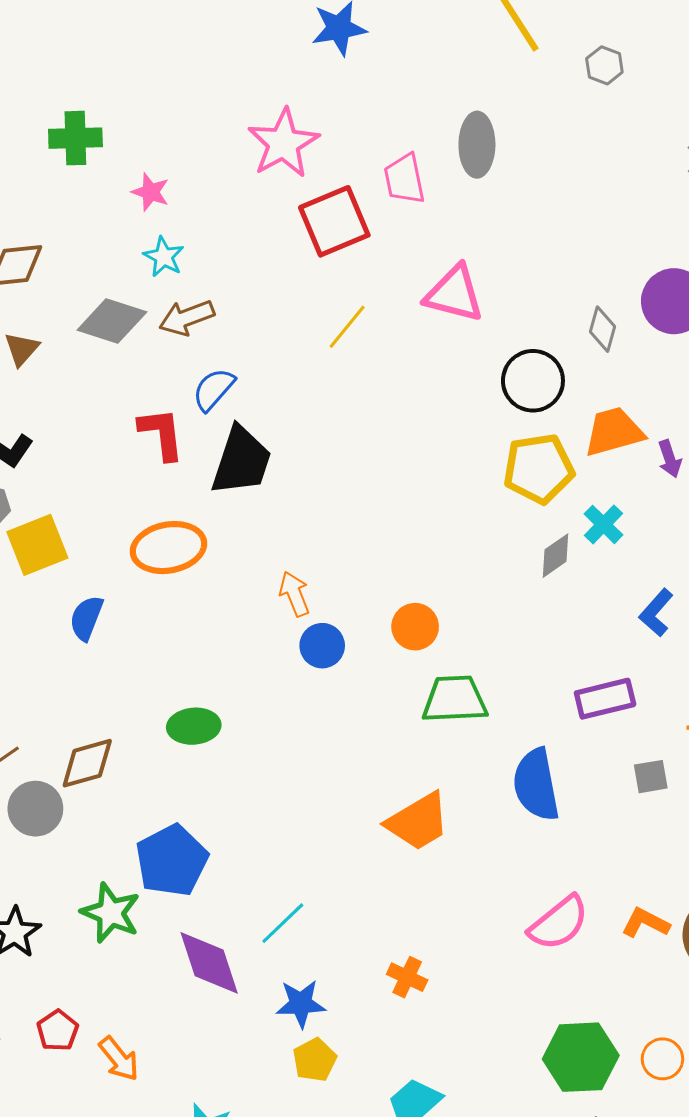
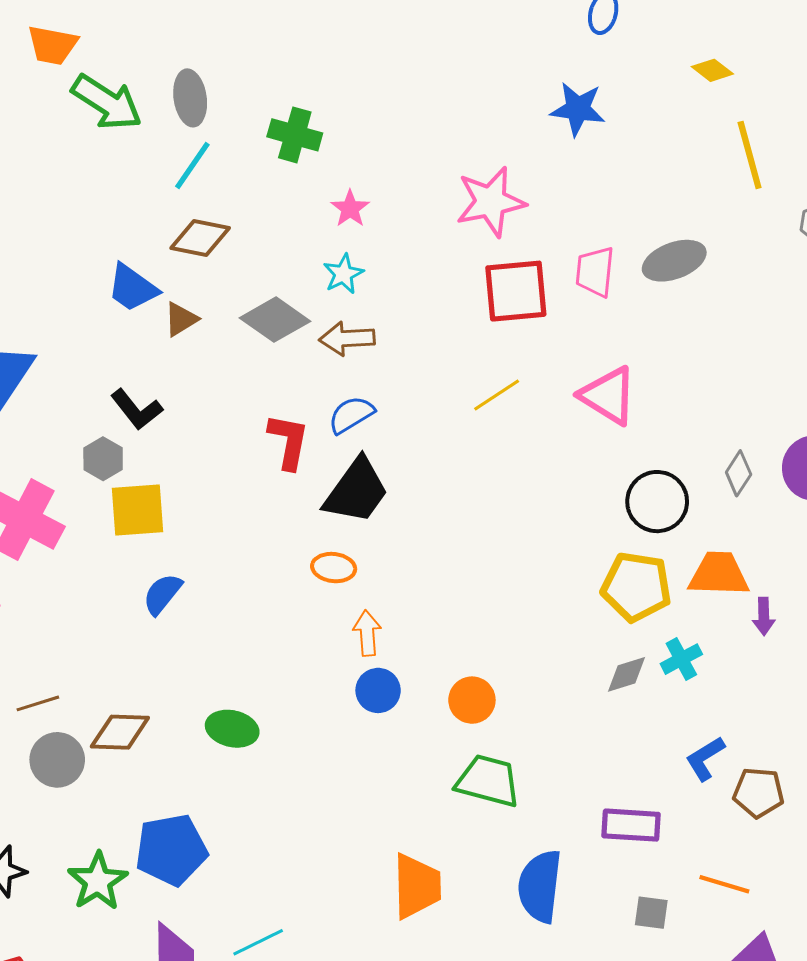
gray ellipse: (477, 145) -> (674, 261), turned 52
orange ellipse: (168, 548) -> (334, 568), moved, size x0.6
orange trapezoid: (418, 822) -> (417, 886), turned -78

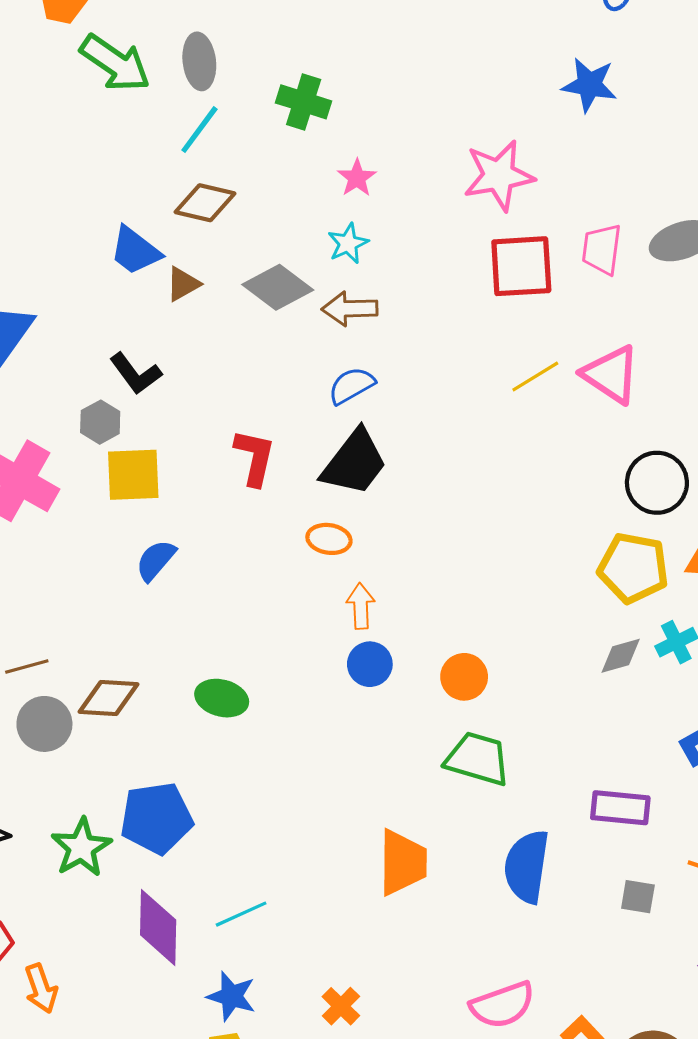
yellow line: (497, 395) -> (535, 376), moved
red L-shape: (289, 441) -> (255, 457), moved

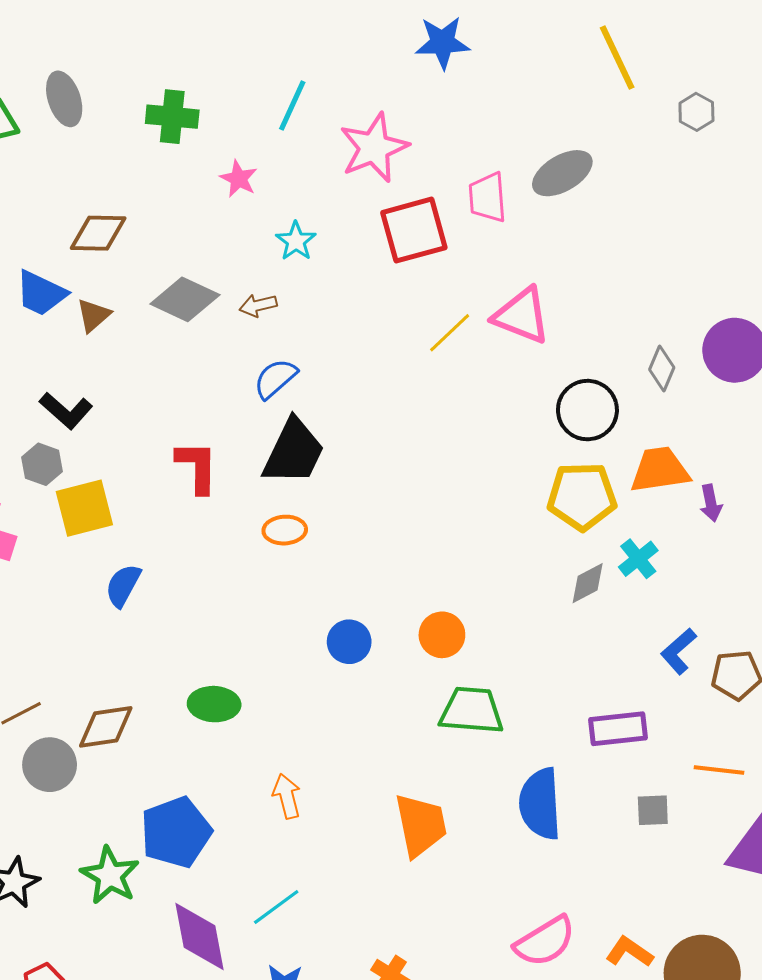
cyan line: (199, 130) -> (292, 106), moved
cyan star: (348, 243) -> (296, 241), moved
brown arrow: (350, 309) -> (258, 305), size x0.7
orange arrow: (361, 606) -> (287, 796), moved

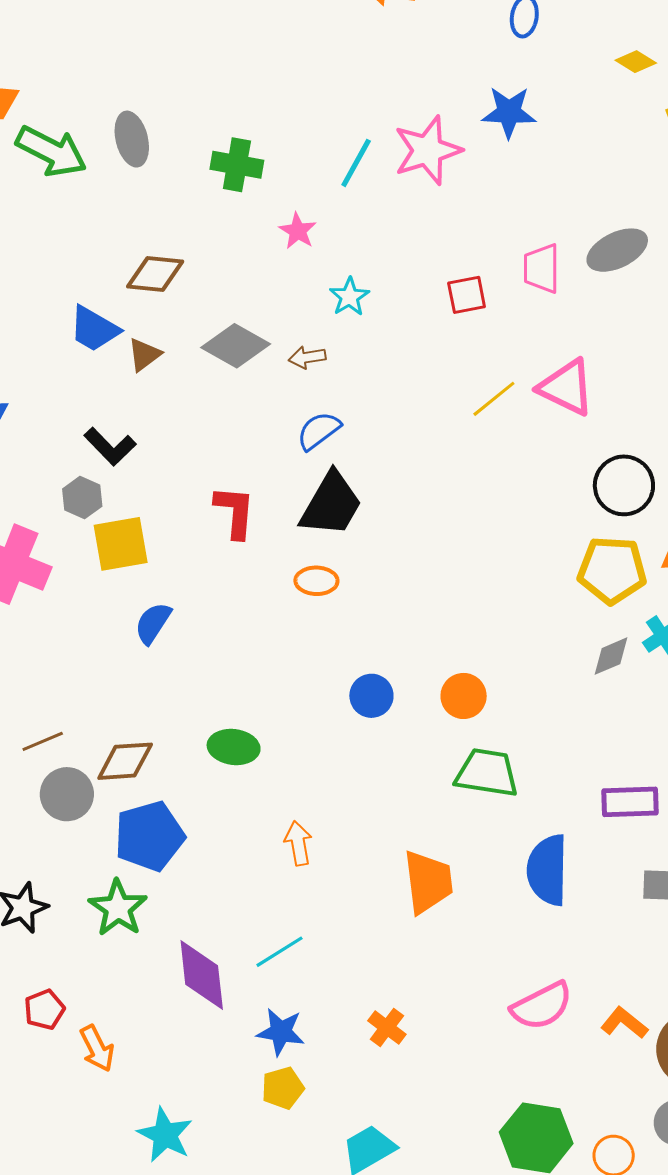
pink star: (374, 148) -> (428, 150), moved
red square: (414, 230) -> (467, 295), size x0.6
blue pentagon: (176, 832) -> (149, 836), moved

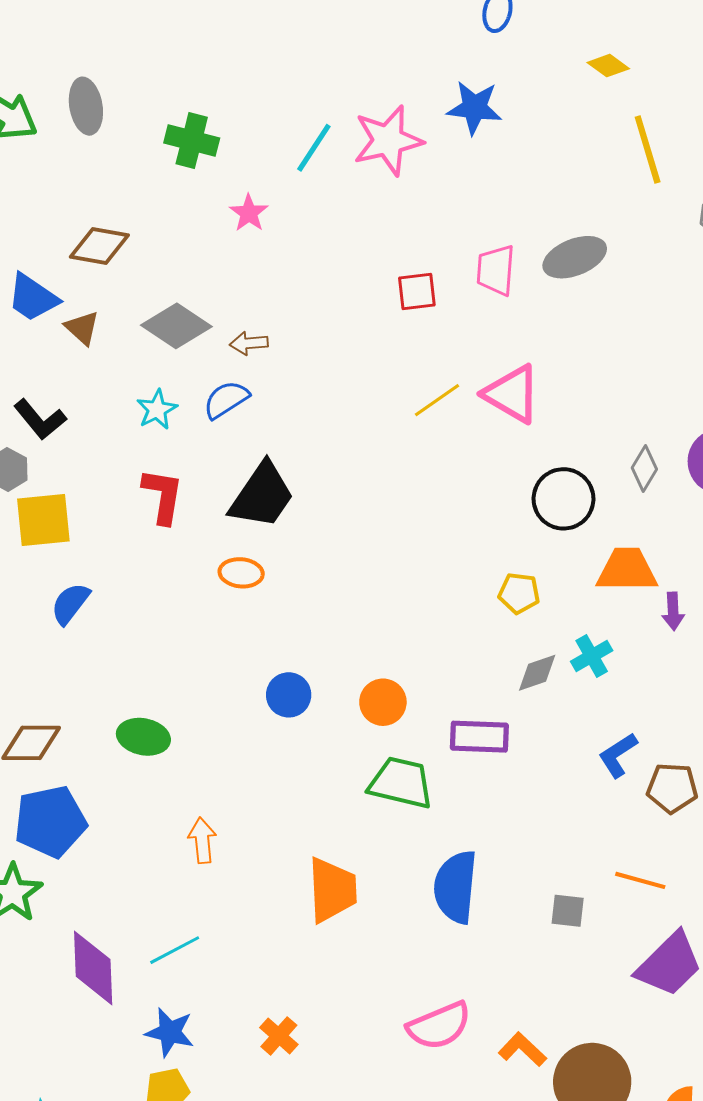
cyan star: (349, 297) -> (157, 410), moved
brown triangle: (144, 355) -> (82, 328), turned -45
blue semicircle: (319, 431) -> (226, 400), moved
yellow pentagon: (612, 570) -> (519, 593), moved, size x0.6
purple rectangle: (630, 802) -> (479, 737), moved

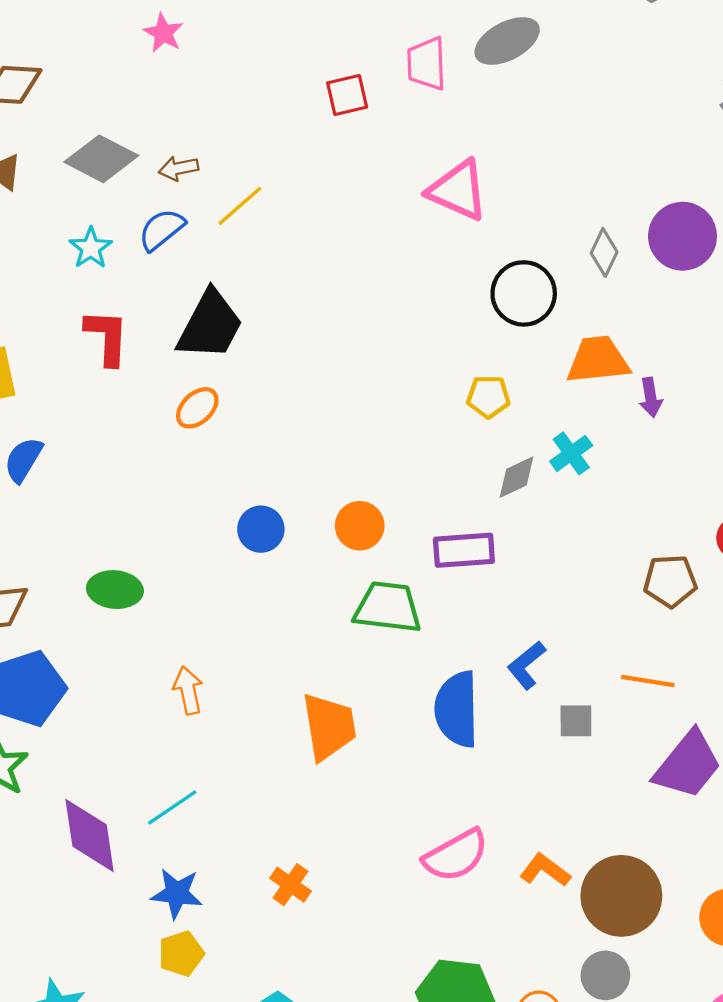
yellow line: (437, 400) -> (240, 206), moved
orange ellipse: (241, 573) -> (197, 408), turned -42
blue L-shape: (618, 755) -> (526, 665), moved

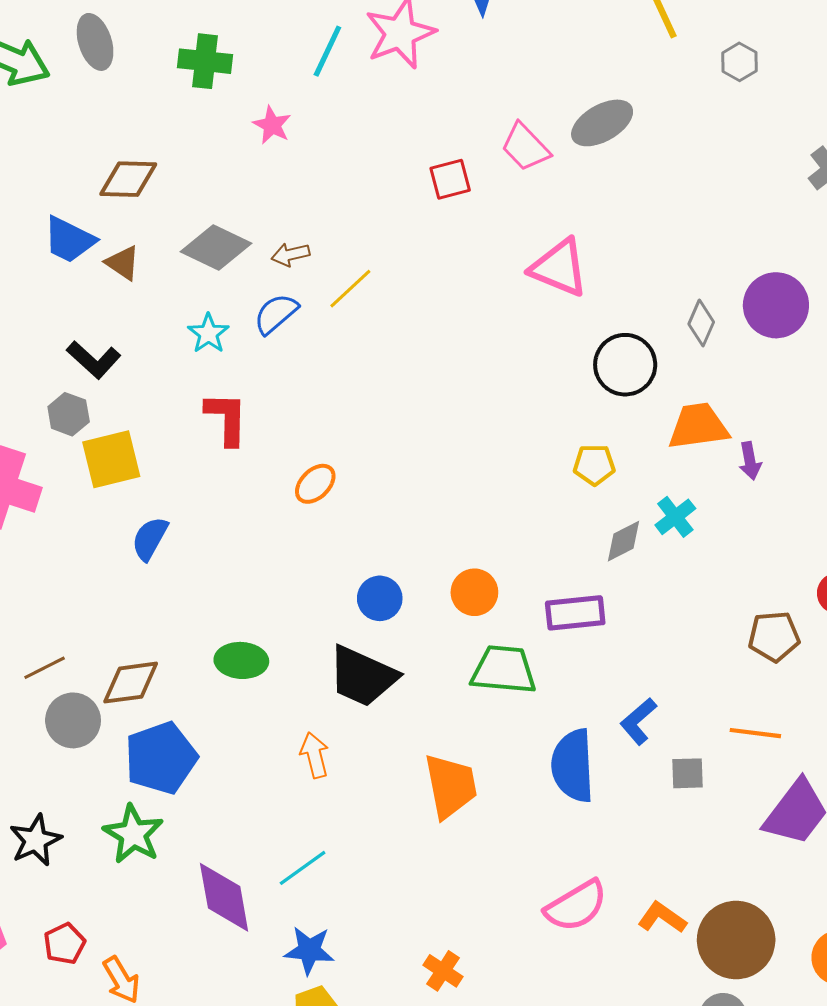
pink trapezoid: (427, 64) -> (525, 147), turned -40
black trapezoid: (210, 325) -> (363, 676), moved, turned 88
orange cross: (291, 885) -> (443, 971), moved

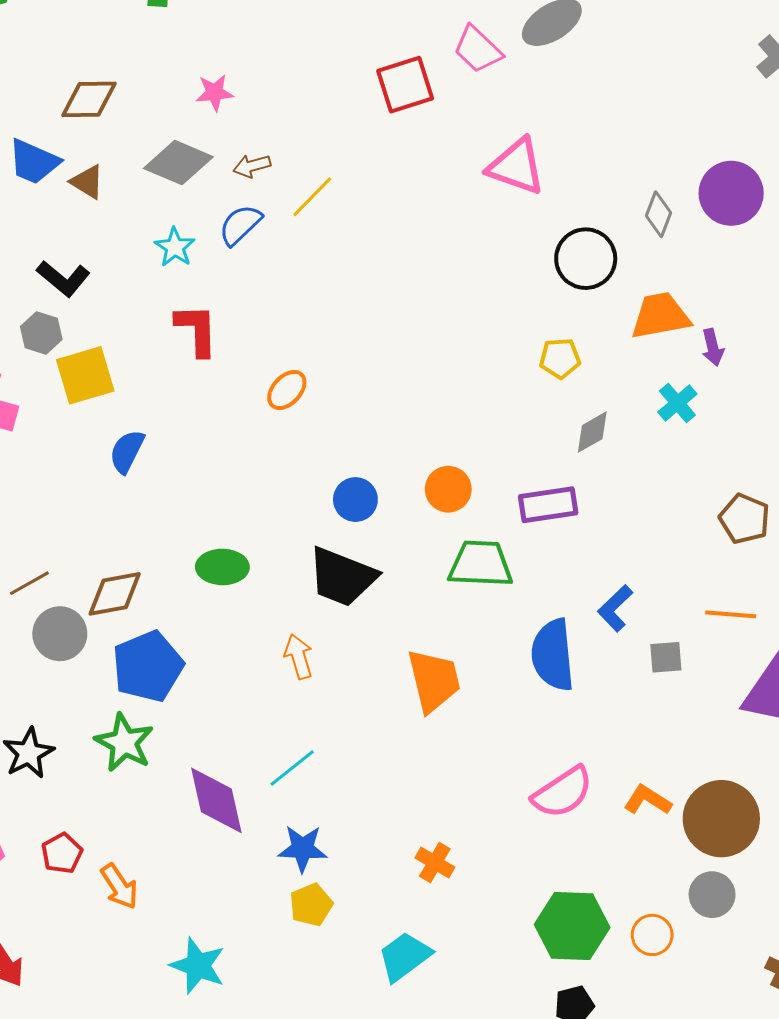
pink star: (272, 125) -> (215, 93), moved, turned -30
red square: (450, 179) -> (405, 85), size x1.4
cyan cross: (675, 517) -> (677, 403), moved
brown pentagon: (774, 637) -> (745, 519), turned 30

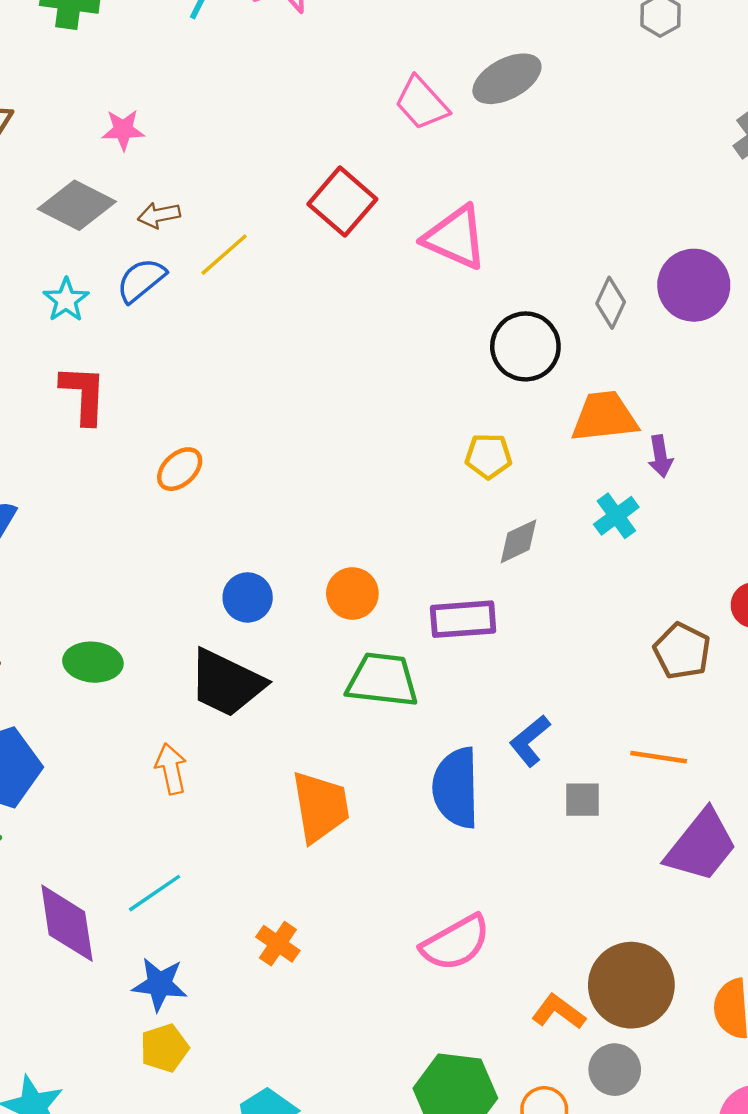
red square: (405, 85) -> (342, 202), moved, turned -36
orange L-shape: (648, 800) -> (559, 1012), moved
orange cross: (435, 863) -> (278, 944), moved

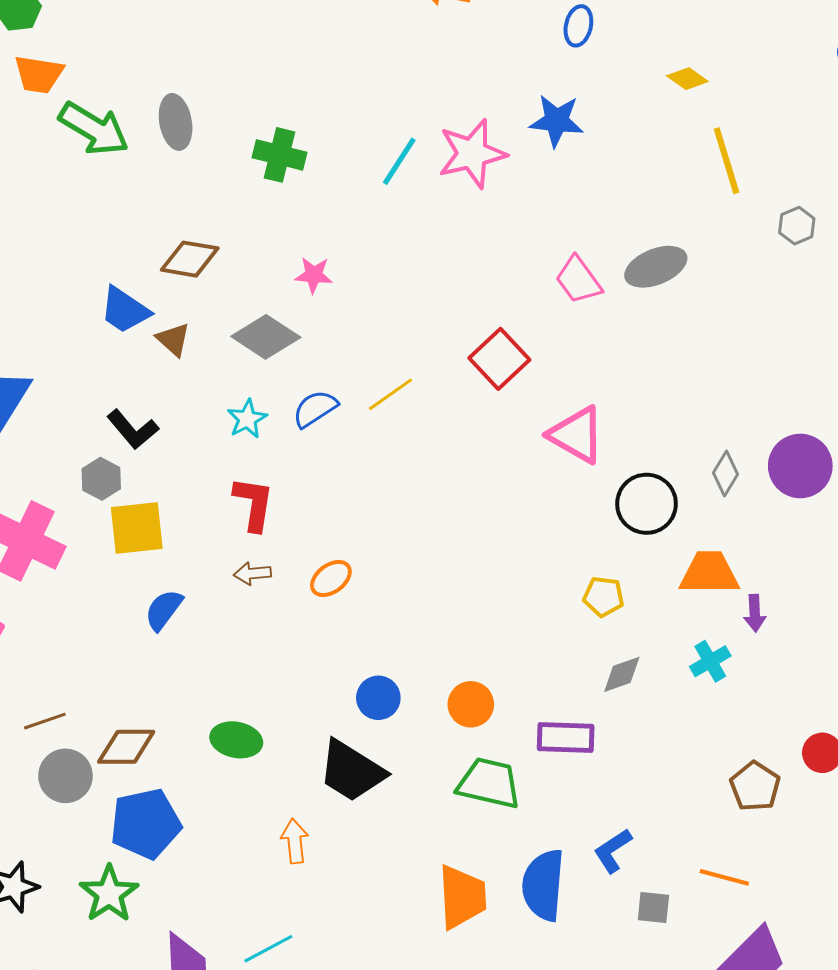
brown arrow: (159, 215) -> (252, 573), moved
pink triangle: (455, 237) -> (577, 435), moved
orange trapezoid: (320, 807) -> (462, 897), moved

